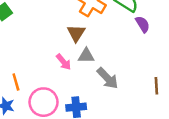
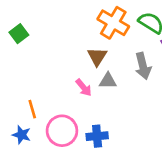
gray arrow: (107, 78) -> (143, 66), moved, turned 30

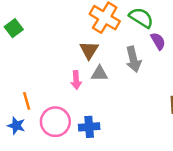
pink arrow: (84, 88) -> (76, 80), turned 36

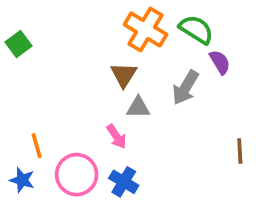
gray arrow: (133, 59) -> (185, 88), turned 45
pink arrow: (76, 80) -> (116, 136), moved, turned -30
blue cross: (89, 127) -> (124, 182), turned 36

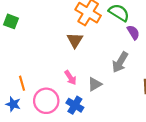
green square: (19, 44) -> (11, 21), turned -32
gray arrow: (185, 88) -> (120, 62), moved
gray triangle: (138, 107) -> (95, 84), moved, turned -32

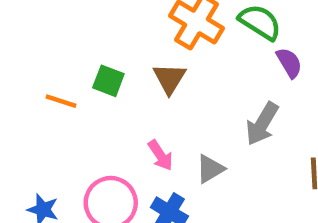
green square: (11, 21) -> (108, 81), moved
orange line: (22, 83) -> (61, 101), moved, turned -56

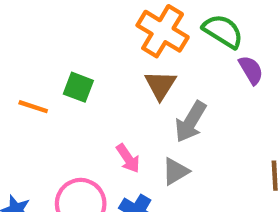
brown triangle: (169, 79) -> (160, 85), moved
gray arrow: (262, 124) -> (191, 122), moved

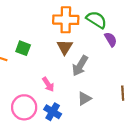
orange cross: (163, 31) -> (66, 20), turned -30
gray triangle: (176, 171) -> (84, 99), moved

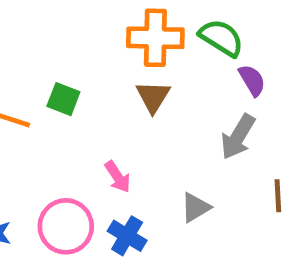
gray arrow: (80, 66) -> (238, 137), moved

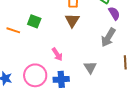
gray triangle: (195, 207) -> (90, 67), turned -32
blue cross: (127, 236) -> (61, 79), turned -35

